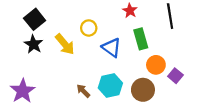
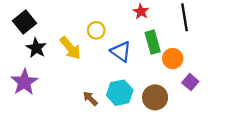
black square: (35, 19) -> (24, 22), moved
orange circle: (156, 65) -> (173, 59), moved
purple star: (23, 91) -> (24, 82), moved

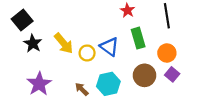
yellow circle: (96, 30) -> (87, 53), moved
orange circle: (173, 59) -> (167, 53), moved
purple star: (24, 82) -> (39, 84), moved
brown circle: (155, 97) -> (145, 75), moved

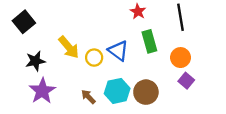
black star: (33, 43) -> (35, 61), moved, turned 30
brown circle: (145, 75) -> (146, 92), moved

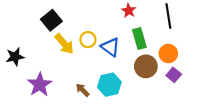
black square: (24, 22) -> (51, 20), moved
yellow circle: (94, 58) -> (88, 40), moved
black star: (35, 61) -> (15, 57), moved
brown circle: (146, 92) -> (146, 66), moved

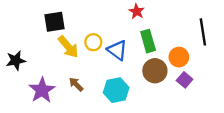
black line: (168, 16) -> (203, 32), moved
black square: (51, 20) -> (55, 22), turned 30
brown arrow: (83, 90) -> (76, 84), moved

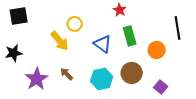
black square: (55, 22) -> (19, 16), moved
yellow circle: (93, 42) -> (75, 24), moved
brown circle: (155, 71) -> (132, 73), moved
purple square: (185, 80) -> (161, 87), moved

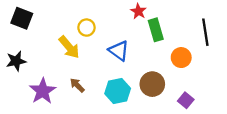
black square: (19, 16) -> (22, 18), turned 30
green rectangle: (130, 36) -> (156, 30), moved

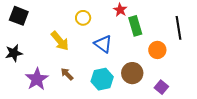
yellow circle: (86, 28) -> (83, 18), moved

